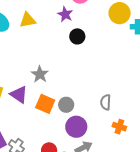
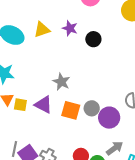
purple star: (65, 14) -> (70, 28), moved
purple circle: (76, 127) -> (109, 118), moved

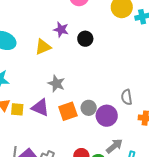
yellow triangle: (42, 30) -> (43, 47), moved
orange square: (71, 110) -> (68, 111), turned -30

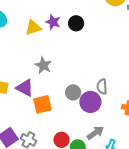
purple star: (61, 30) -> (53, 22), moved
gray semicircle: (127, 97) -> (102, 87), moved
orange square: (68, 111) -> (42, 104), moved

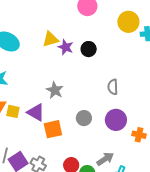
yellow triangle: (33, 28) -> (51, 39), moved
gray semicircle: (102, 87) -> (113, 87), moved
purple circle: (90, 102) -> (116, 120), moved

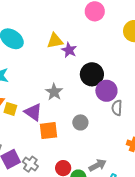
black circle: (89, 49) -> (92, 74), moved, size x1.5
gray semicircle: (113, 87) -> (117, 108), moved
purple circle: (116, 120) -> (106, 91), moved

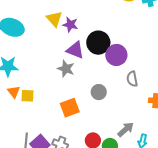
yellow triangle: (55, 41) -> (54, 19), turned -48
gray semicircle: (117, 108) -> (132, 79), moved
purple triangle: (33, 112) -> (75, 50), moved

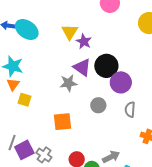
gray star: (66, 69) -> (68, 83), turned 30
orange triangle: (14, 92) -> (13, 84), moved
gray circle: (99, 92) -> (98, 105), moved

